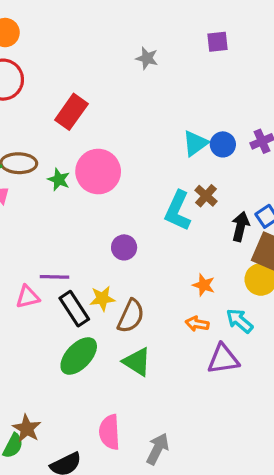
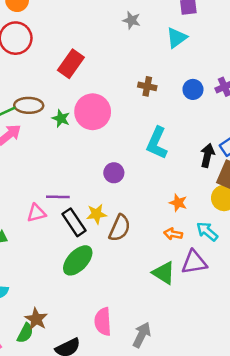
cyan triangle: (195, 143) -> (177, 38), moved
brown cross: (206, 196) -> (147, 86), moved, turned -30
green triangle: (137, 362) -> (164, 273), moved

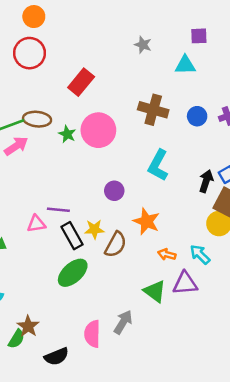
cyan triangle: (177, 38) -> (185, 65), turned 30
brown cross: (147, 86) -> (153, 110), size x1.6
orange star: (178, 203) -> (146, 221), moved, size x1.5
gray arrow: (142, 335) -> (123, 322), moved

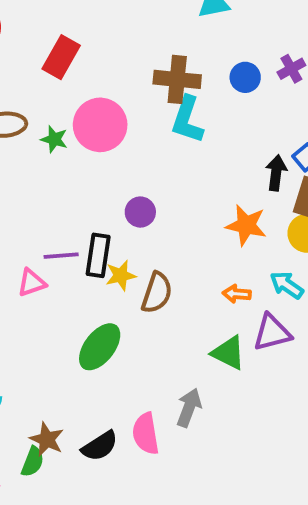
cyan L-shape: (158, 165) -> (187, 120), moved
orange star: (146, 221) -> (246, 225), moved
black rectangle: (72, 236) -> (98, 255), moved, turned 48
black semicircle: (56, 356) -> (100, 446), moved

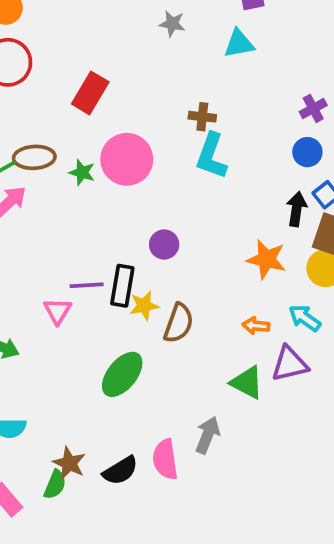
blue circle: (245, 77) -> (307, 152), moved
brown cross: (177, 79) -> (202, 117), size x0.6
pink triangle: (32, 283) -> (57, 311), turned -40

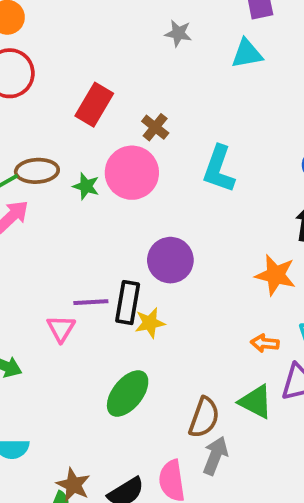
brown cross: (202, 117) -> (155, 127), moved, turned 32
purple circle: (164, 245) -> (170, 260), size x1.5
brown semicircle: (179, 323) -> (204, 417), moved

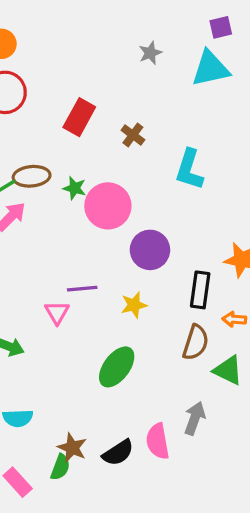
gray star: (178, 33) -> (150, 53), turned -30
cyan triangle: (247, 54) -> (210, 69), size x1.4
pink circle: (132, 173) -> (108, 206), moved
black rectangle: (128, 303) -> (200, 290), moved
brown semicircle: (204, 417) -> (196, 342), moved

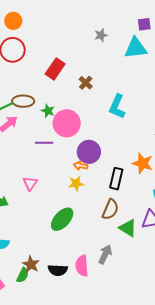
purple line: (82, 289) -> (44, 143), moved
orange arrow: (234, 319) -> (81, 166), moved
black semicircle: (118, 453) -> (58, 270), turned 30

